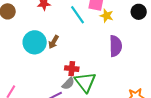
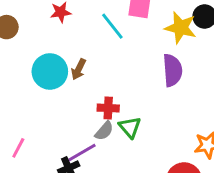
yellow star: (107, 16) -> (181, 28), moved, size x1.5
green triangle: (85, 82) -> (130, 127), size x0.7

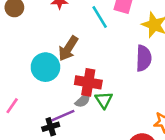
brown arrow: (79, 69) -> (68, 48), size x1.5
cyan circle: (50, 71) -> (45, 67), moved
red cross: (108, 108) -> (88, 82), size x1.5

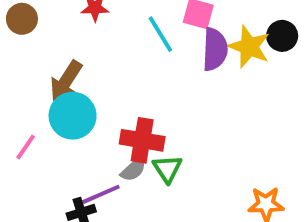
brown arrow: (68, 48) -> (66, 81), moved
purple semicircle: (144, 58) -> (215, 49), moved
pink line: (12, 106) -> (26, 147), moved

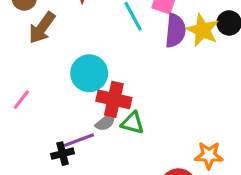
brown arrow: (66, 81) -> (42, 28), moved
cyan circle: (73, 116) -> (89, 73), moved
green triangle: (167, 169) -> (133, 123), turned -45

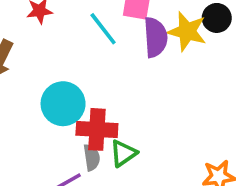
gray semicircle: (106, 122) -> (92, 157), turned -50
green triangle: (133, 123) -> (123, 153), turned -40

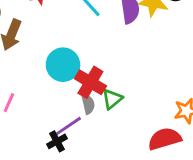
red cross: (97, 129) -> (90, 82), turned 32

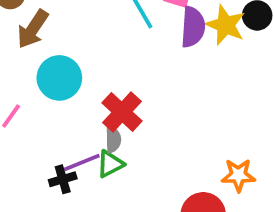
cyan circle: (63, 65) -> (59, 78), moved
green triangle: (112, 99) -> (110, 164), moved

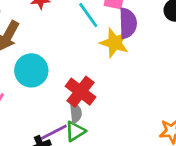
yellow star: (226, 25) -> (114, 43), moved

